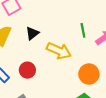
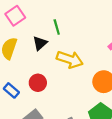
green line: (83, 30) -> (57, 27), moved

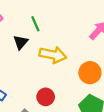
red circle: (38, 83) -> (46, 97), moved

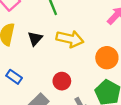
black triangle: (21, 42) -> (35, 39), moved

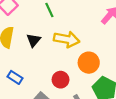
orange circle: (107, 58) -> (89, 63), moved

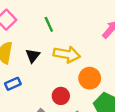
blue rectangle: (15, 77) -> (13, 84), moved, turned -56

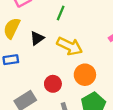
green line: (49, 24) -> (61, 13), turned 32

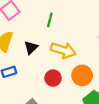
red circle: (53, 84) -> (53, 78), moved

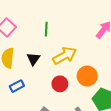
yellow arrow: (63, 50) -> (65, 56), turned -35

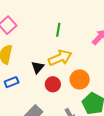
green line: (46, 29) -> (58, 30), moved
black triangle: (33, 59) -> (38, 67), moved

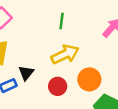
black triangle: (38, 67) -> (26, 73), moved

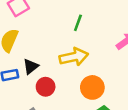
red circle: (58, 86) -> (46, 87), moved

